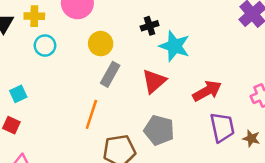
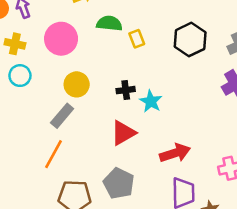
black cross: (150, 26) -> (126, 90), moved
cyan star: (174, 46) -> (151, 101), size x0.7
gray rectangle: (110, 74) -> (62, 116), moved

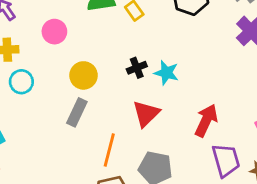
pink circle: (61, 39) -> (54, 32), size x0.7
red arrow: (175, 153) -> (206, 121), turned -32
orange line: (54, 154) -> (109, 150), moved

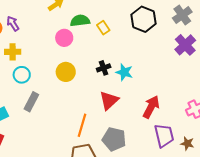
pink circle: (54, 32) -> (64, 38), moved
gray rectangle: (77, 112) -> (31, 102), moved

